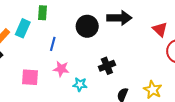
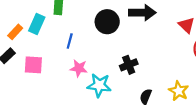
pink square: (30, 77) -> (33, 65), moved
cyan star: (80, 84) -> (99, 85), size x1.5

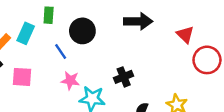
black circle: (107, 22) -> (82, 31), moved
blue line: (70, 41) -> (61, 51), turned -49

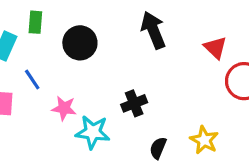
black arrow: (138, 21) -> (153, 30), turned -112
blue line: (61, 51) -> (32, 80), moved

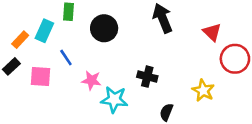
black cross: (134, 103) -> (147, 77), turned 36
yellow star: (204, 140) -> (203, 91), moved

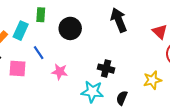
yellow star: (203, 91) -> (152, 80), turned 30
cyan star: (114, 99) -> (92, 92), moved

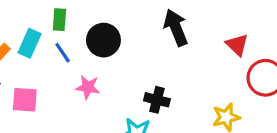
blue line: (39, 53) -> (63, 53), moved
pink star: (60, 72) -> (88, 87), moved

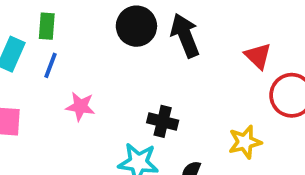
black circle: (103, 40) -> (136, 26), moved
blue line: (63, 53) -> (50, 65), turned 55

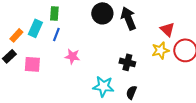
black cross: (163, 121) -> (127, 62), moved
yellow star: (245, 142) -> (160, 50), moved

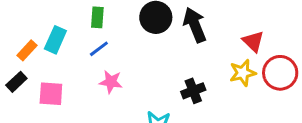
green rectangle: (54, 13) -> (97, 17), moved
blue line: (56, 34) -> (99, 49), moved, turned 32
black cross: (127, 62) -> (193, 91), turned -35

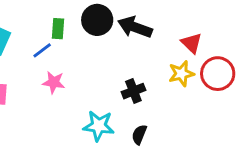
green rectangle: (97, 17) -> (58, 29), moved
black arrow: (195, 25) -> (135, 27), turned -48

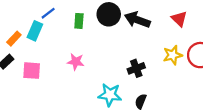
red triangle: (192, 43) -> (179, 19), moved
blue line: (42, 50) -> (48, 13), moved

